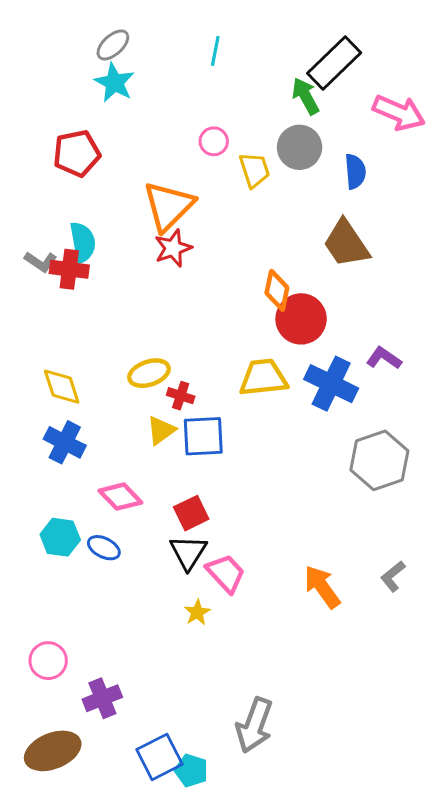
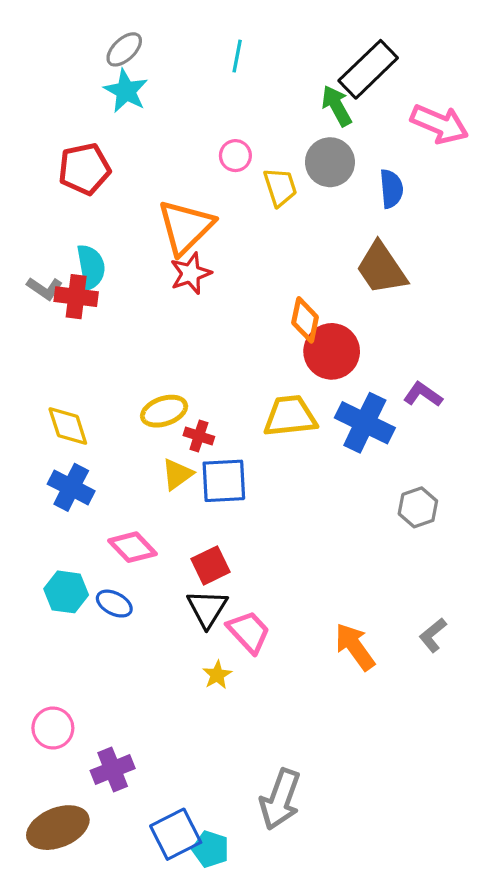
gray hexagon: (379, 460) -> (418, 507), size x0.6

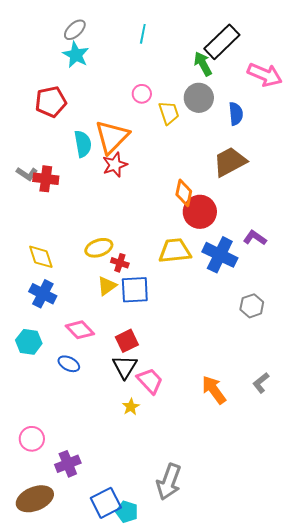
cyan semicircle: (91, 267) -> (83, 144), moved
brown trapezoid: (381, 268) -> (230, 162), turned 96
cyan hexagon: (66, 592) -> (29, 342), moved

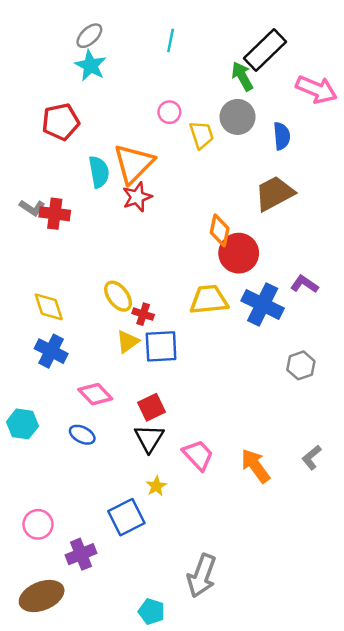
yellow ellipse: (99, 248) -> (118, 296), turned 72
cyan hexagon: (29, 342) -> (22, 424), moved
pink trapezoid: (150, 381) -> (198, 455), moved
blue square: (106, 503) -> (126, 517), moved

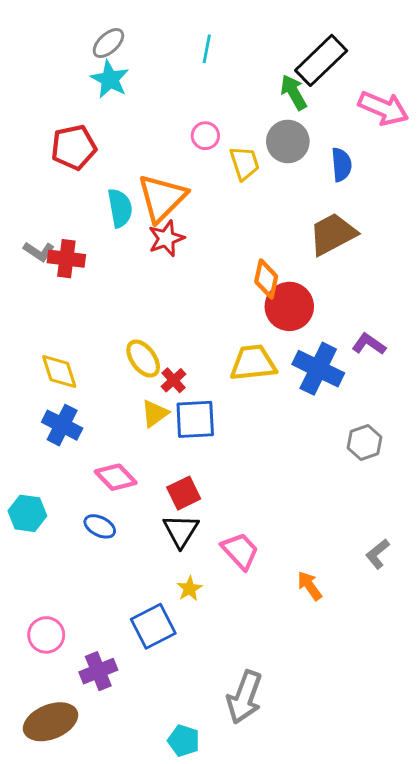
red cross: (143, 314) -> (174, 380), turned 30
orange arrow: (255, 466) -> (310, 586), moved, size x0.7

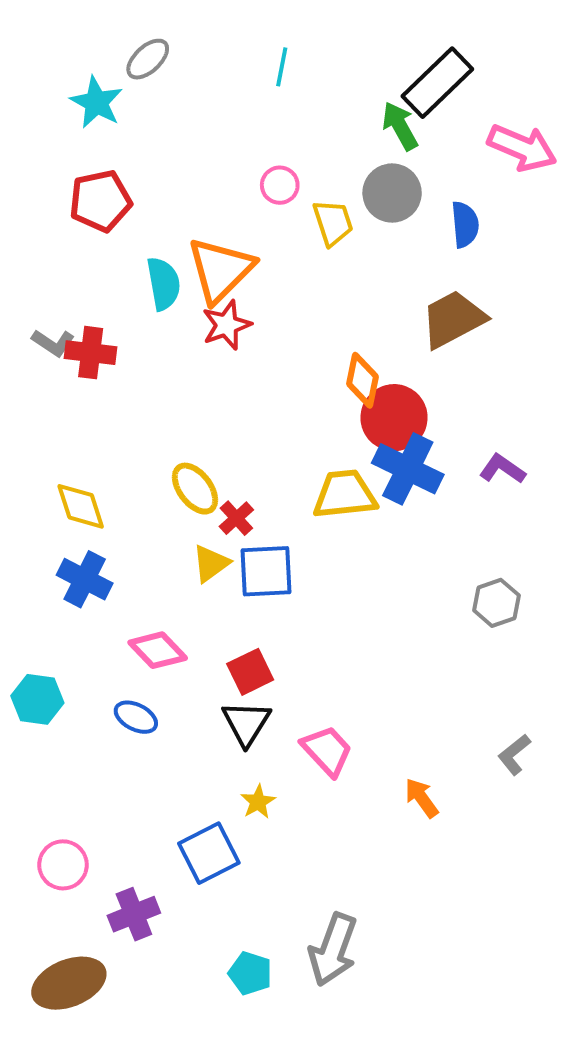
cyan star: (110, 79) -> (96, 102), moved
blue cross: (318, 369) -> (408, 469), moved
cyan pentagon: (184, 741) -> (250, 973), moved

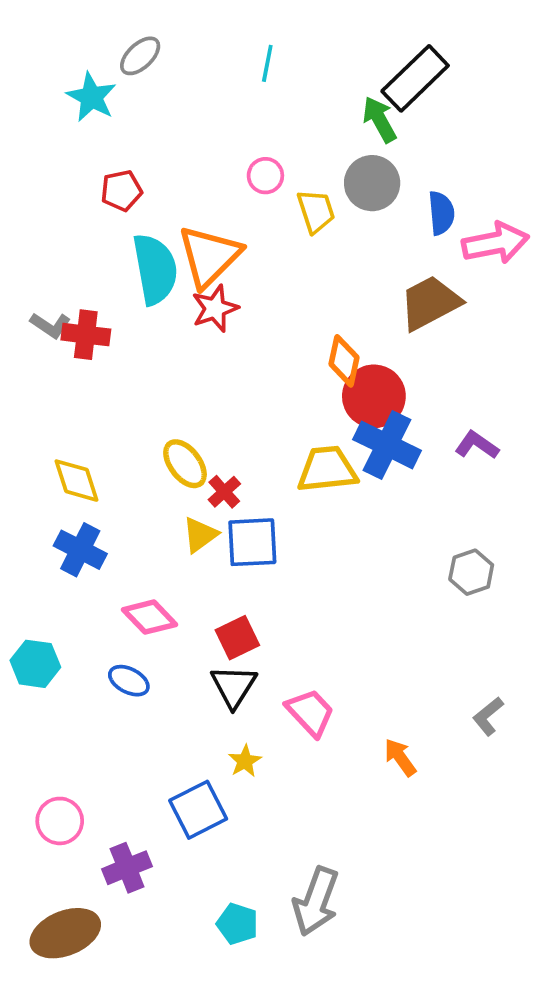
pink arrow: (522, 148) -> (496, 243), moved, turned -34
red pentagon: (100, 201) -> (121, 191), moved, size x0.7
cyan semicircle: (163, 284) -> (155, 269), size x1.4

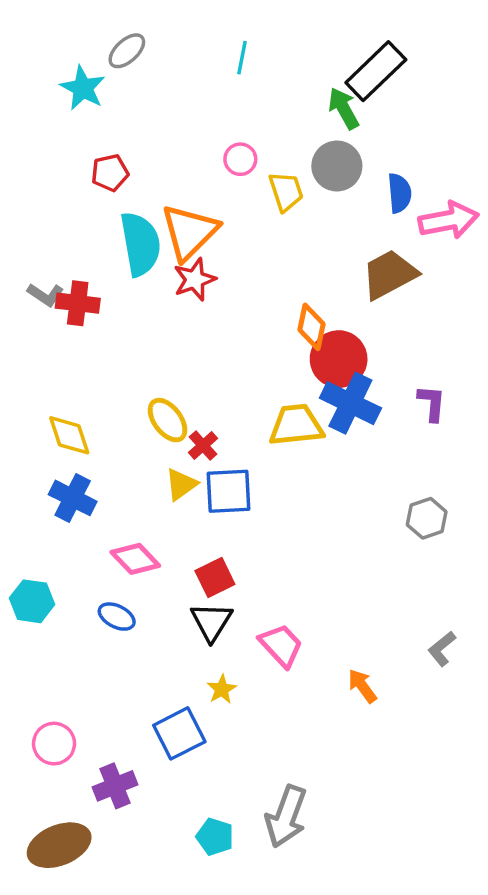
purple L-shape: (477, 445) -> (432, 403), turned 60

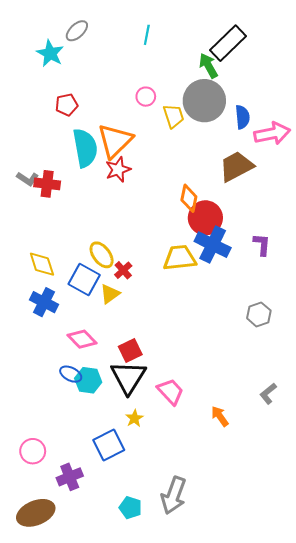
gray circle: (337, 166) -> (204, 101), size x1.4
blue square: (228, 491) -> (84, 280), moved, turned 32
cyan hexagon: (32, 601) -> (88, 380), moved
black triangle: (212, 622) -> (128, 377), size x1.4

